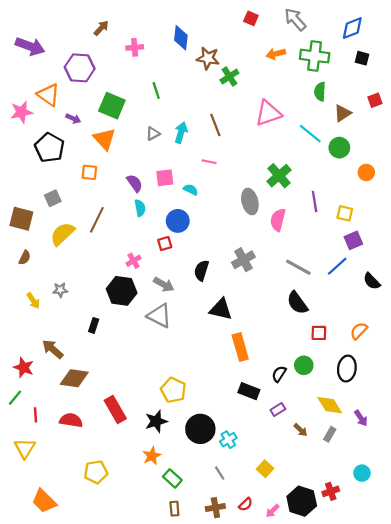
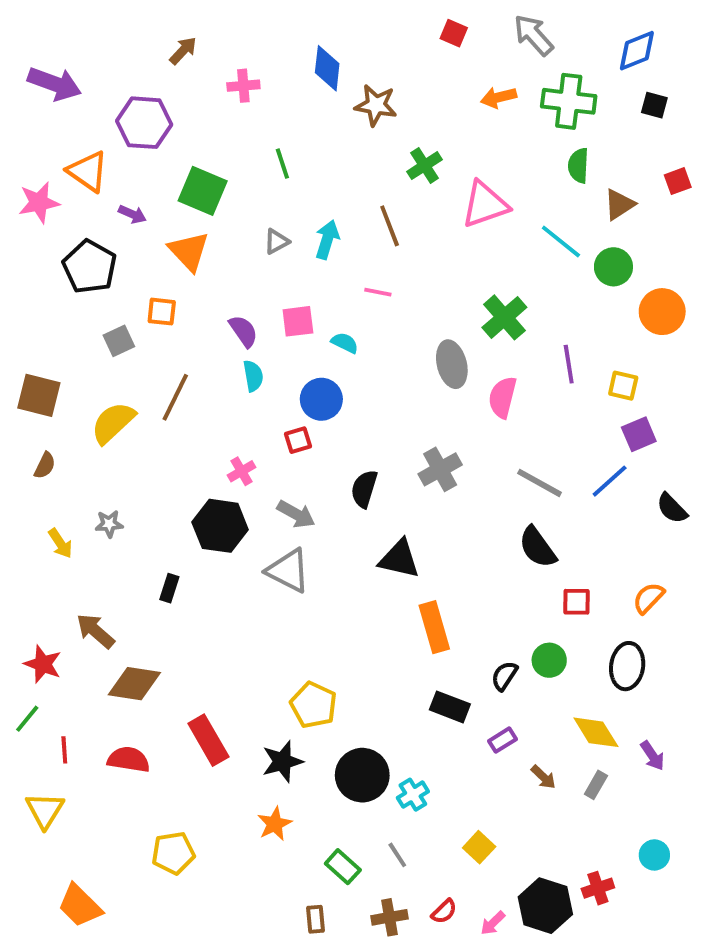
green cross: (229, 77) -> (425, 166), moved
orange circle: (366, 172) -> (662, 312), size x1.5
gray square: (53, 198) -> (119, 341), moved
green rectangle: (172, 478) -> (343, 867), moved

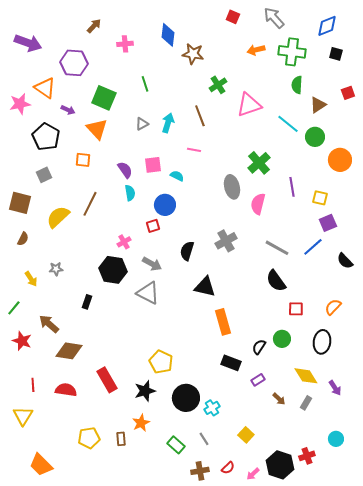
gray square: (119, 341) -> (44, 175), moved
green line: (27, 719) -> (14, 308), moved
brown rectangle: (316, 919) -> (121, 439), moved

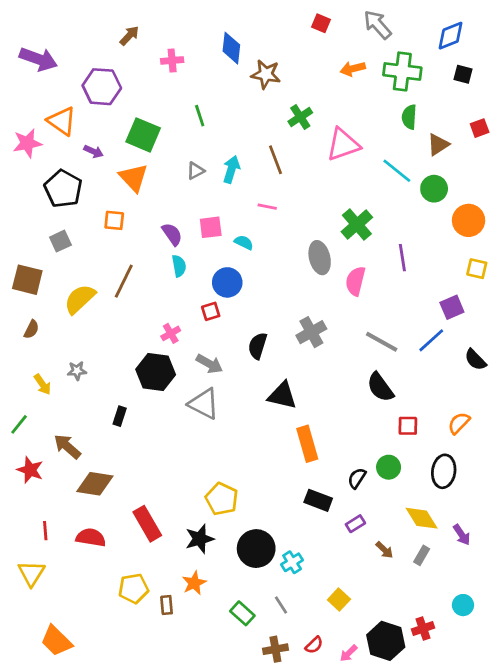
yellow square: (320, 198) -> (477, 269), moved
yellow pentagon: (89, 438) -> (133, 589), moved

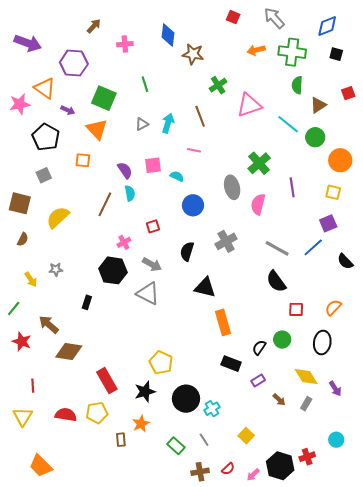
yellow square: (477, 269) -> (333, 192), moved
brown line: (124, 281) -> (105, 204), moved
blue circle: (227, 282) -> (193, 205), moved
red semicircle: (91, 537) -> (66, 415), moved
yellow pentagon: (133, 589) -> (97, 413), moved

